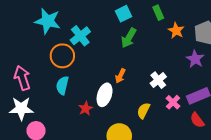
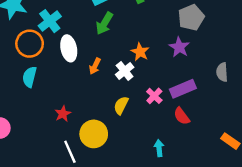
orange star: (176, 31) -> (140, 52), moved
white cross: (158, 80) -> (125, 71), moved
white ellipse: (105, 95) -> (69, 48), moved, turned -30
red star: (86, 109) -> (63, 114), moved

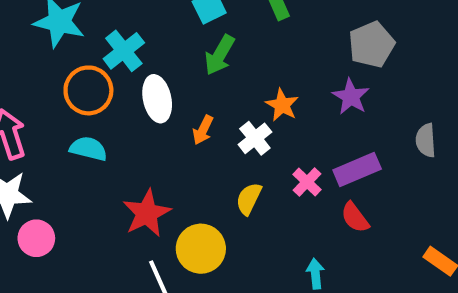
cyan semicircle: (30, 77) -> (88, 149), turned 90
red star: (63, 114) -> (147, 213), size x1.6

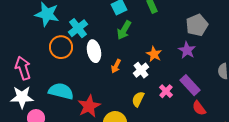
cyan semicircle: (88, 149) -> (61, 91), moved, size x1.4
purple rectangle: (357, 170) -> (190, 85), turned 70
red semicircle: (355, 217) -> (199, 108), moved

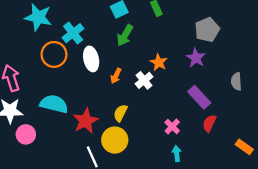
pink cross: (166, 91) -> (172, 127), moved
yellow semicircle: (138, 99) -> (120, 113), moved
red semicircle: (199, 108) -> (209, 123), turned 63

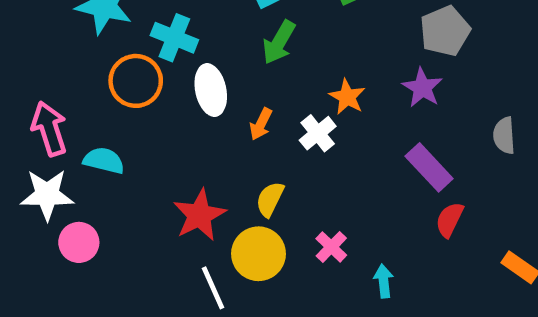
cyan cross: (73, 33) -> (174, 38), turned -30
cyan semicircle: (54, 104) -> (104, 161), moved, size x0.7
pink cross: (172, 127) -> (331, 247), moved

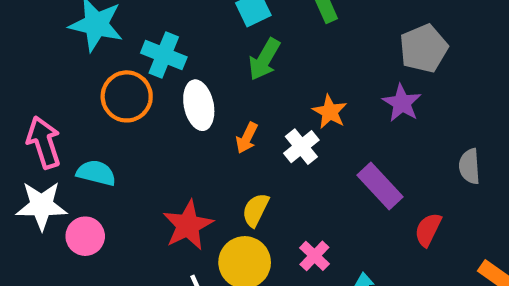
gray semicircle: (504, 136) -> (469, 166), moved
purple rectangle: (429, 167) -> (380, 186), moved
pink circle: (79, 242) -> (85, 236), moved

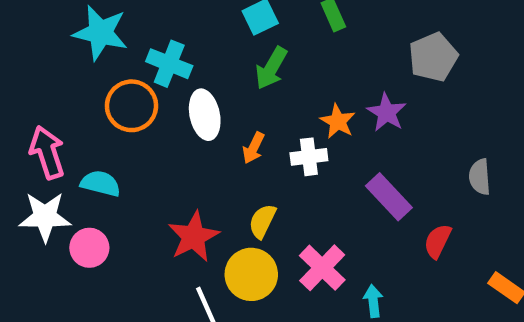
purple star: (402, 103) -> (387, 112), moved
white cross: (301, 147) -> (309, 157), turned 32
pink cross: (314, 256) -> (322, 268), size x1.5

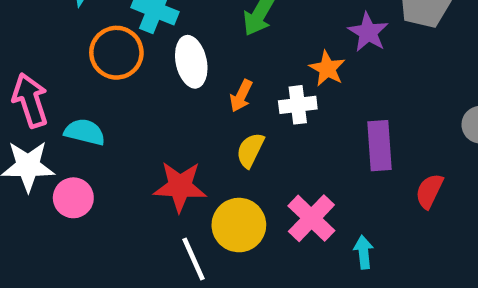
purple star: (387, 112) -> (368, 32), moved
purple rectangle: (389, 197) -> (379, 146), turned 39
yellow semicircle: (262, 221) -> (250, 150), moved
red star: (194, 237) -> (180, 186), turned 30

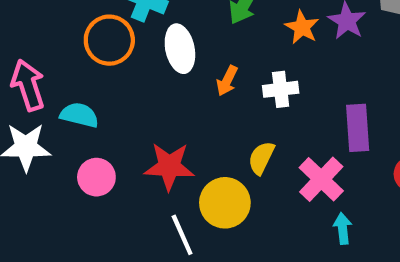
orange star: (327, 69) -> (302, 27), moved
yellow semicircle: (250, 150) -> (261, 158), moved
pink circle: (73, 198) -> (96, 177), moved
pink cross: (311, 218) -> (321, 179), moved

